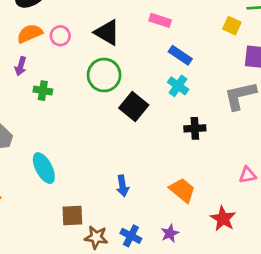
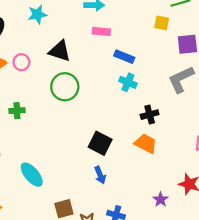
black square: (134, 107) -> (100, 143), moved
orange trapezoid: (182, 190) -> (146, 144), moved
purple star: (170, 233) -> (161, 200), moved

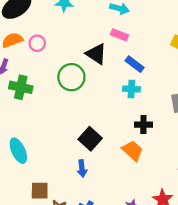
black triangle: (60, 51) -> (96, 54), moved
cyan cross: (128, 82) -> (131, 89), turned -35
green cross: (17, 111) -> (21, 87), size x1.5

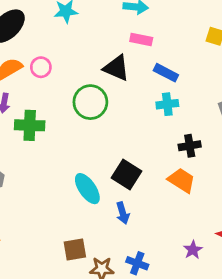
cyan ellipse: (18, 151) -> (87, 189), moved

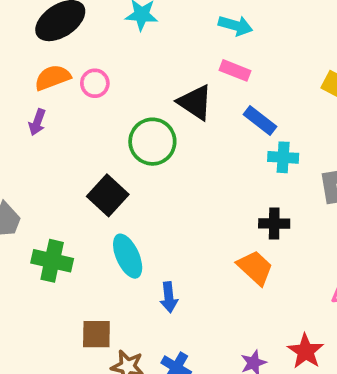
cyan cross: (167, 104) -> (283, 157), moved
green cross: (30, 125) -> (52, 261), moved
black square: (126, 175) -> (108, 195), moved

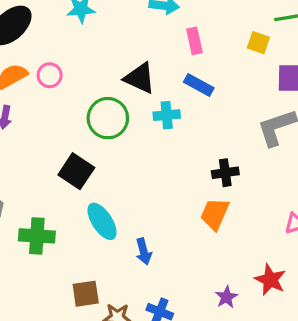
pink rectangle: (235, 70) -> (194, 41), moved, turned 65
cyan cross: (283, 157) -> (167, 115), moved
orange trapezoid: (255, 268) -> (215, 214), turned -100

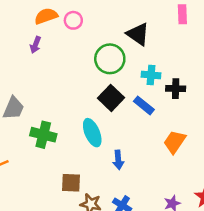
blue rectangle: (199, 85) -> (144, 105), moved
cyan cross: (167, 115) -> (151, 75), moved
black square: (76, 171) -> (111, 98), moved
black cross: (225, 173) -> (176, 89), moved

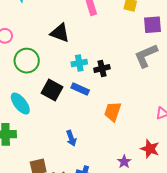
green circle: (110, 59) -> (27, 61), moved
cyan ellipse: (92, 133) -> (20, 104), moved

